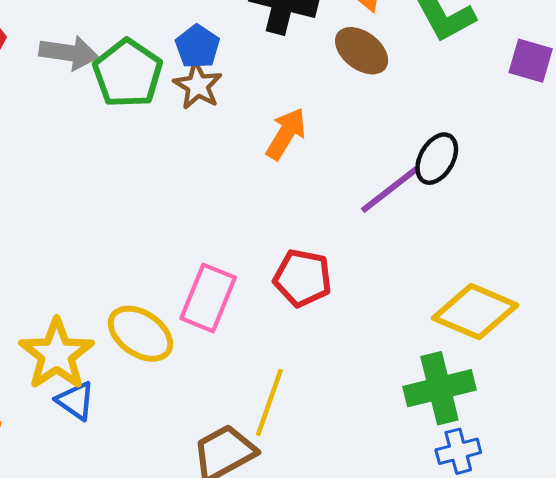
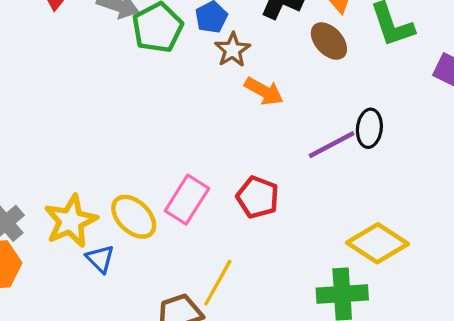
brown star: (198, 86) -> (232, 50), moved
orange arrow: (286, 134) -> (264, 91), turned 78
black ellipse: (437, 159) -> (369, 128), turned -33
blue triangle: (75, 401) -> (100, 259), moved

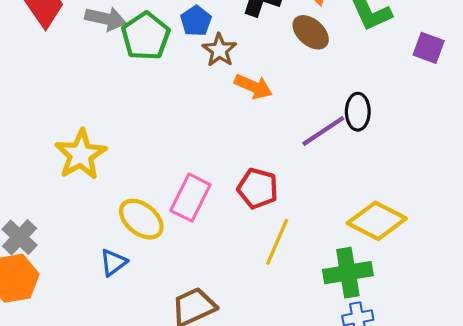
yellow star: (71, 221) -> (81, 155), moved
blue triangle: (100, 259) -> (113, 262), turned 44
yellow line: (218, 283) -> (277, 242), moved

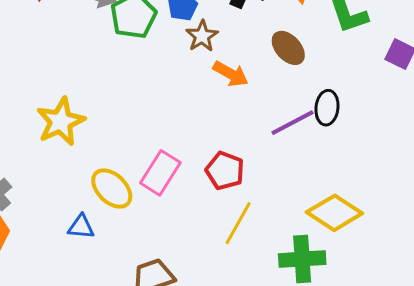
brown ellipse: (311, 32) -> (288, 48), moved
blue triangle: (113, 262) -> (81, 227), turned 36

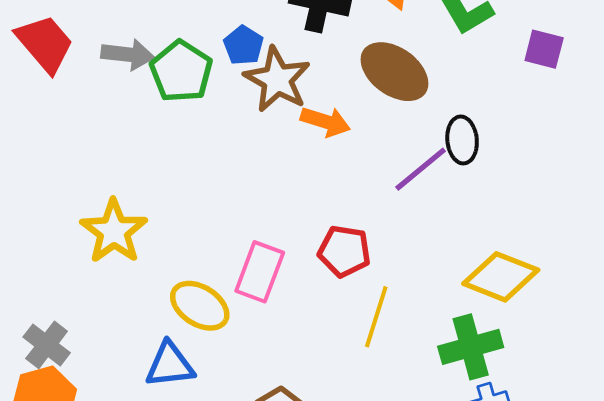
brown star: (202, 36) -> (277, 80), size x1.5
brown ellipse: (288, 48) -> (394, 72), size x1.4
blue triangle: (81, 227) -> (170, 365), size x1.4

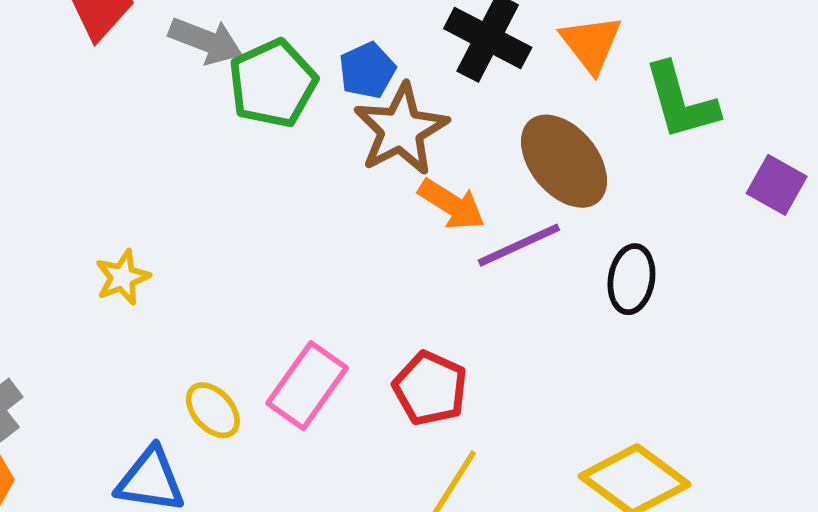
purple line: (421, 169) -> (519, 245), moved
yellow star: (114, 231) -> (123, 277), size x0.6
yellow ellipse: (200, 306) -> (213, 410), size x0.7

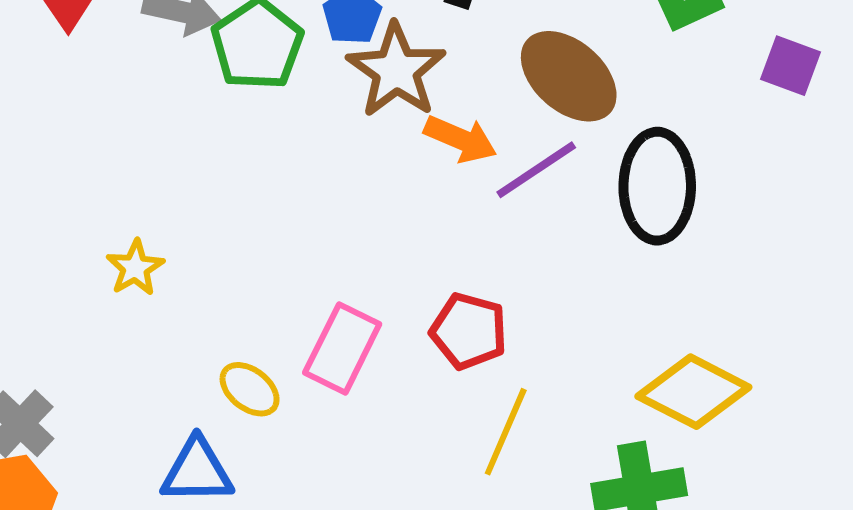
black ellipse: (631, 279) -> (657, 186), size x1.6

